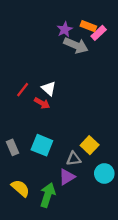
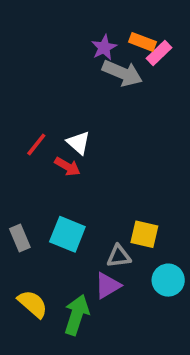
yellow square: (90, 145) -> (144, 234), turned -30

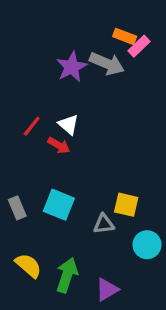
purple star: (104, 47) -> (72, 67), moved, size x1.4
purple triangle: (108, 286) -> (107, 290), moved

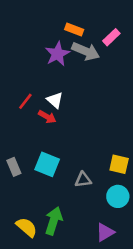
orange rectangle: (125, 36) -> (74, 29), moved
yellow square: (126, 205) -> (119, 164), moved
yellow semicircle: (28, 266) -> (27, 227), moved
purple triangle: (107, 290) -> (105, 232), moved

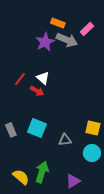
purple triangle: (105, 232) -> (73, 181), moved

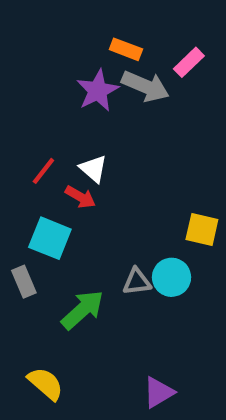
cyan square: (37, 128) -> (50, 238), moved
yellow square: (93, 128) -> (202, 230), moved
gray triangle: (65, 140) -> (137, 282), moved
cyan circle: (92, 153) -> (172, 277), moved
green arrow: (42, 172) -> (82, 310), moved, turned 30

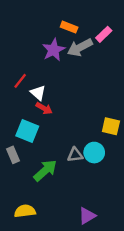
gray arrow: (145, 86) -> (80, 47), turned 130
white triangle: (93, 169) -> (38, 93), moved
red line: (43, 171) -> (20, 81), moved
yellow semicircle: (46, 384) -> (25, 211), turned -48

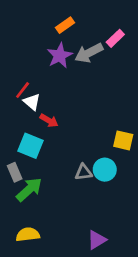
orange rectangle: (69, 27) -> (65, 25), moved, turned -56
white triangle: (38, 93) -> (32, 102), moved
green arrow: (45, 170) -> (29, 189), moved

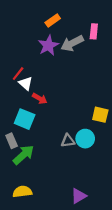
pink rectangle: (115, 38) -> (94, 31), turned -40

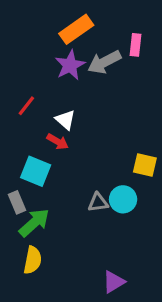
orange rectangle: (53, 21) -> (76, 29), size x1.5
white triangle: (26, 83) -> (65, 120), moved
yellow semicircle: (22, 192) -> (33, 260), moved, turned 108

